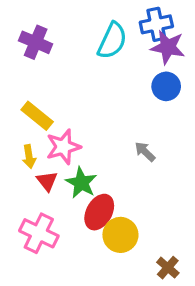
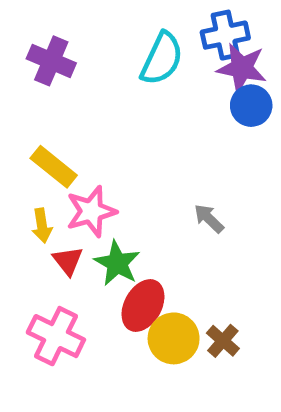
blue circle: (166, 86) -> (251, 106), moved
brown cross: (168, 268) -> (223, 341), moved

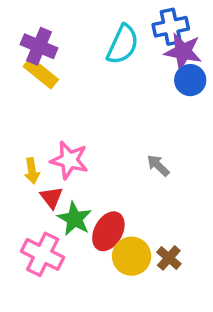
yellow rectangle: (54, 167) -> (41, 73), moved
pink star: (91, 211) -> (69, 160), turned 30
green star: (117, 263) -> (75, 219), moved

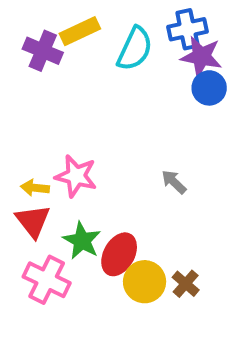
yellow rectangle: (41, 73) -> (80, 31), moved, turned -64
yellow arrow: (32, 171) -> (35, 188), turned 105
red triangle: (51, 197) -> (33, 221), moved, size x1.4

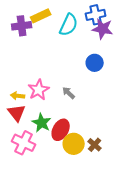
purple cross: (43, 51) -> (22, 26), turned -30
blue circle: (209, 88) -> (95, 63), moved
pink star: (76, 176) -> (39, 90), turned 30
gray arrow: (174, 182) -> (69, 93), moved

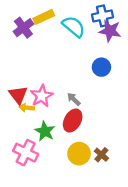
cyan semicircle: (69, 25) -> (74, 27), turned -75
purple cross: (22, 26) -> (23, 28), turned -30
yellow arrow: (18, 96) -> (27, 108), moved
red triangle: (17, 113) -> (18, 95), moved
red ellipse: (61, 130) -> (73, 121), moved

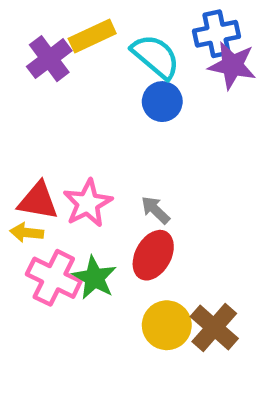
blue circle: (101, 67) -> (162, 102), moved
red triangle: (18, 95) -> (38, 201), turned -42
yellow arrow: (27, 108) -> (27, 233), moved
pink cross: (26, 153) -> (54, 278), moved
brown cross: (101, 155) -> (214, 327), size x1.5

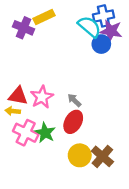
cyan semicircle: (155, 56) -> (89, 27), moved
purple cross: (49, 59) -> (23, 28), turned -30
blue circle: (162, 102) -> (101, 44), moved

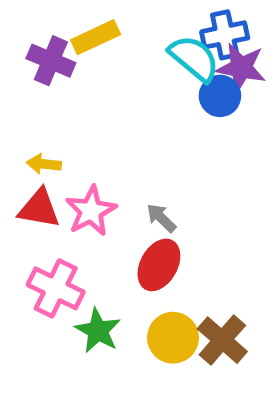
yellow arrow: (13, 111) -> (44, 164), moved
green star: (45, 133) -> (98, 331), moved

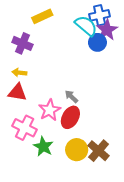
purple cross: (51, 61) -> (22, 43), moved
purple star: (241, 68) -> (107, 30), turned 30
pink star: (91, 211) -> (50, 110), moved

